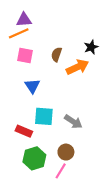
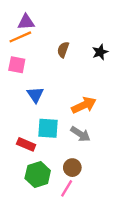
brown semicircle: (56, 54) -> (63, 50), moved
pink square: (25, 55) -> (17, 65), moved
orange arrow: (77, 67) -> (84, 105), moved

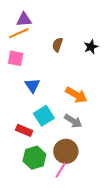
orange arrow: (84, 105) -> (76, 95), turned 55
cyan square: (48, 128) -> (44, 116), turned -36
brown circle: (72, 168) -> (66, 151), size x1.5

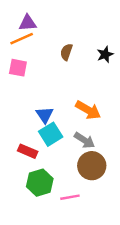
blue triangle: (32, 85) -> (45, 115), moved
brown circle: (66, 151) -> (92, 166), moved
pink line: (61, 170) -> (70, 197), turned 49

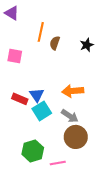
purple triangle: (28, 23) -> (12, 13), moved, turned 35
orange line: (22, 39) -> (41, 32), moved, turned -54
orange arrow: (88, 110) -> (73, 91), turned 145
red rectangle: (28, 151) -> (20, 99), moved

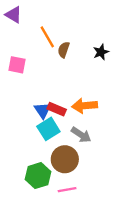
orange line: (41, 32) -> (47, 37), turned -42
red rectangle: (20, 99) -> (57, 109), moved
brown circle: (76, 137) -> (65, 159), moved

